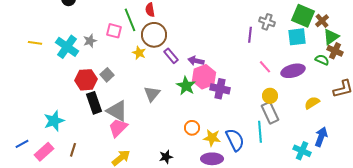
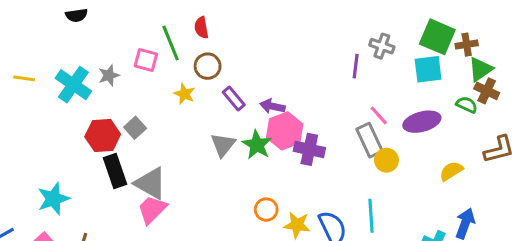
brown cross: (322, 21) -> (467, 45), turned 32
brown circle: (154, 35) -> (208, 66), size x0.7
gray triangle: (152, 94) -> (223, 145), moved
gray rectangle: (270, 113) -> (369, 140), moved

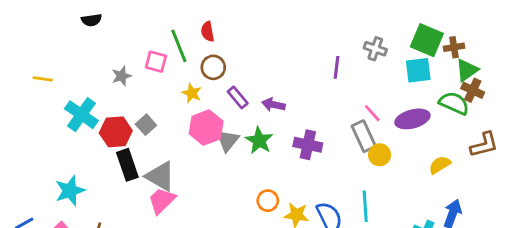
purple line: (356, 66) -> (337, 67), moved
cyan cross: (73, 85) -> (81, 115), moved
green semicircle: (467, 105) -> (454, 103), size x1.5
pink hexagon: (285, 131) -> (206, 128), moved

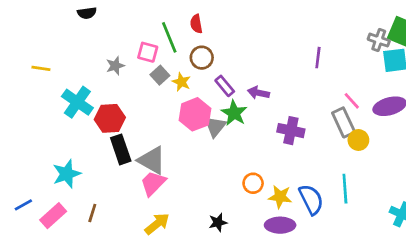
gray cross: (375, 49) -> (379, 40), moved
gray square: (146, 125) -> (160, 75), moved
green star: (259, 140) -> (234, 113), moved

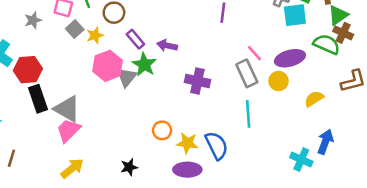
yellow star: (181, 82) -> (95, 35), turned 30
yellow circle: (358, 140) -> (279, 81), moved
cyan line: (345, 189) -> (248, 114), moved

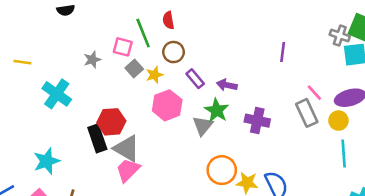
green star: (144, 65) -> (217, 110), moved
red hexagon: (28, 70) -> (111, 122), moved
gray triangle: (127, 77) -> (203, 126), moved
cyan line: (248, 114) -> (344, 154), moved
orange circle: (162, 130) -> (222, 170), size x1.5

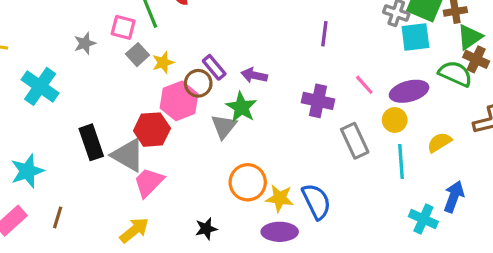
brown circle: (174, 52) -> (198, 83), moved
gray rectangle: (307, 113) -> (355, 141), moved
purple cross: (257, 121) -> (318, 101), moved
red hexagon: (111, 122) -> (152, 130), moved
pink trapezoid: (128, 170) -> (149, 182), moved

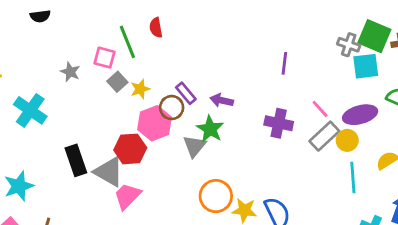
gray star: (85, 43) -> (70, 72), turned -30
gray rectangle: (355, 141) -> (324, 136), moved, turned 72

